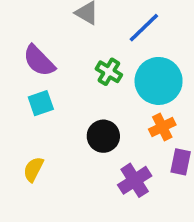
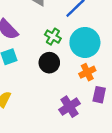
black circle: (103, 136) -> (49, 63), moved

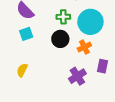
green cross: (53, 37) -> (63, 17), turned -32
orange cross: (87, 72) -> (84, 47), moved

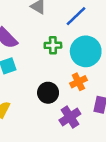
black circle: (60, 39) -> (48, 93), moved

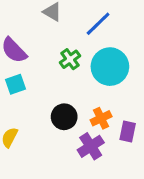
green cross: (53, 45) -> (70, 59), turned -35
orange cross: (78, 82) -> (101, 118), moved

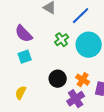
orange cross: (101, 118) -> (83, 80), turned -32

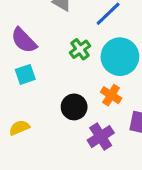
orange cross: (83, 80) -> (111, 95), moved
yellow semicircle: (21, 93) -> (19, 128), turned 40

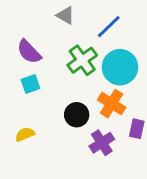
green cross: (80, 49) -> (82, 60), size x1.5
orange cross: (111, 95) -> (112, 104), size x1.4

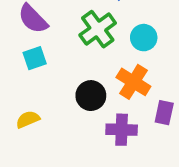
cyan circle: (120, 67) -> (144, 38), size x0.6
purple cross: (102, 143) -> (122, 130), turned 35

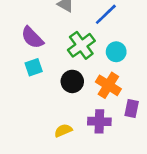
black circle: (91, 96) -> (72, 81), moved
yellow semicircle: (28, 119) -> (63, 130), moved

